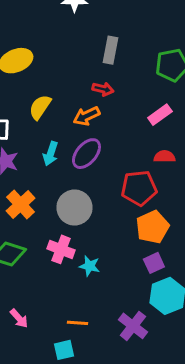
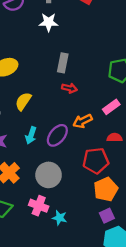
gray rectangle: (110, 50) -> (63, 63), moved
orange arrow: (86, 116) -> (83, 121), moved

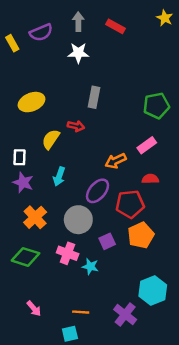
red arrow: (69, 88) -> (76, 126), moved
purple ellipse: (57, 135) -> (98, 191), moved
purple square: (107, 216) -> (107, 241), moved

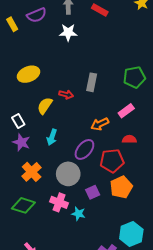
gray rectangle: (94, 97) -> (92, 82), moved
white rectangle: (19, 157) -> (18, 121), turned -32

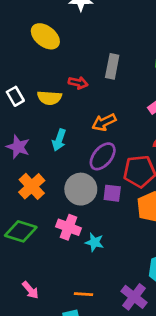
yellow ellipse: (28, 74) -> (45, 36), moved, turned 60
yellow semicircle: (45, 106) -> (49, 98), turned -120
white rectangle: (18, 121) -> (15, 96), moved
orange arrow: (100, 124) -> (104, 122), moved
purple square: (93, 192) -> (112, 193), moved, turned 32

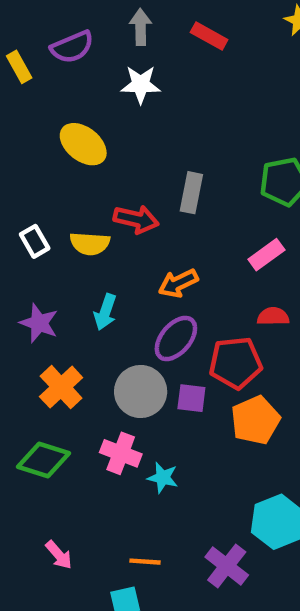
red arrow: (78, 83) -> (136, 219), size x1.4

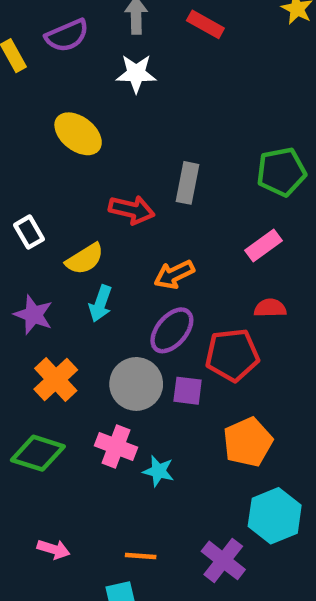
yellow semicircle: (90, 244) -> (85, 259), moved, turned -36
orange pentagon: (255, 420) -> (248, 442), moved
pink arrow: (59, 555) -> (54, 549), turned -32

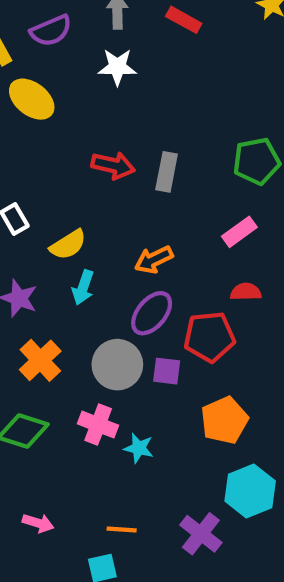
yellow ellipse: (78, 134) -> (32, 99), moved
red arrow: (132, 210) -> (113, 165), moved

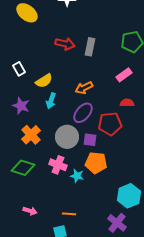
orange pentagon: (224, 420) -> (96, 163), moved, turned 30
purple cross: (201, 534) -> (117, 223), moved

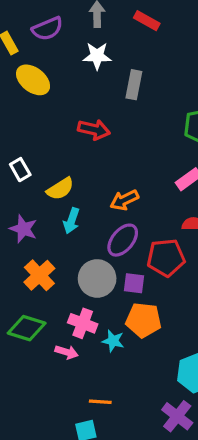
gray rectangle: (90, 47) -> (134, 85), moved
pink arrow: (30, 211) -> (67, 352), moved

